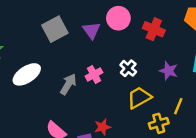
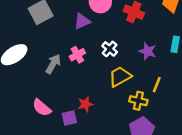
purple triangle: (92, 30) -> (82, 21), moved, turned 42
yellow cross: (159, 123) -> (138, 101), turned 30

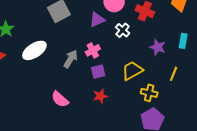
white cross: (110, 49) -> (123, 30), moved
yellow line: (157, 85) -> (174, 74), moved
purple square: (69, 118) -> (98, 72), moved

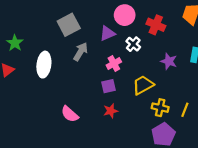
white ellipse: (34, 50) -> (44, 65), turned -50
pink cross: (93, 50) -> (114, 64), moved
gray arrow: (71, 59) -> (80, 52), moved
yellow line: (174, 74) -> (185, 110), moved

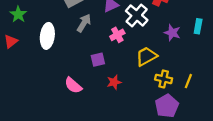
white cross: (133, 44) -> (137, 15), size x1.5
purple square: (108, 86) -> (98, 60), moved

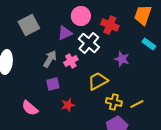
gray arrow: (84, 23) -> (50, 59), moved
cyan rectangle: (198, 26) -> (149, 44), moved, turned -64
yellow line: (188, 81) -> (137, 104), turned 40

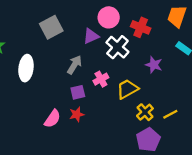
pink cross: (71, 61) -> (101, 79), moved
yellow cross: (114, 102) -> (145, 112), turned 35
red star: (68, 105) -> (77, 114), moved
pink semicircle: (30, 108) -> (52, 119), turned -96

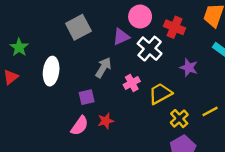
purple square: (78, 92) -> (87, 97), moved
yellow line: (170, 114) -> (210, 111), moved

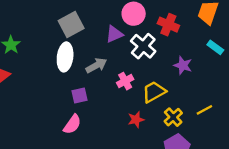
gray arrow: (103, 68) -> (96, 65), turned 30
white ellipse: (51, 71) -> (65, 57), moved
red star: (106, 121) -> (136, 119), moved

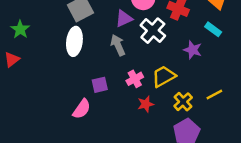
cyan rectangle: (215, 47) -> (213, 29), moved
gray arrow: (96, 65) -> (118, 45), moved, turned -85
pink cross: (125, 81) -> (135, 79), moved
purple square: (79, 95) -> (100, 85), moved

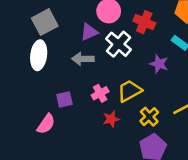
gray arrow: (118, 45) -> (83, 59), turned -65

